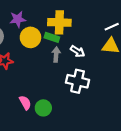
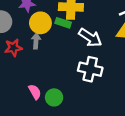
white arrow: (78, 51) -> (90, 38), size x1.5
gray arrow: (56, 55) -> (36, 41), moved

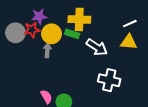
red star: (13, 48) -> (32, 30), moved
white cross: (90, 69) -> (109, 80), moved

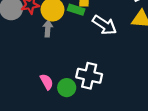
white cross: (109, 80) -> (89, 76), moved

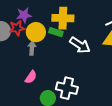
pink semicircle: (47, 82) -> (31, 77), moved, turned 64

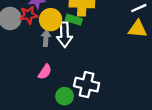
white arrow: (80, 45) -> (65, 35), moved, turned 55

